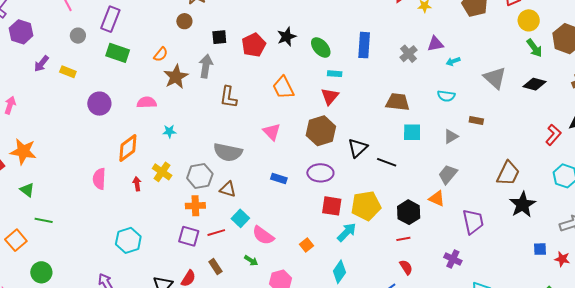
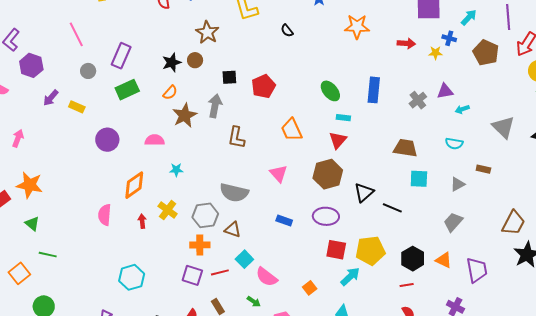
black star: (287, 37) -> (172, 63), moved
green rectangle: (118, 53) -> (127, 90), turned -45
orange triangle: (437, 198) -> (444, 260), moved

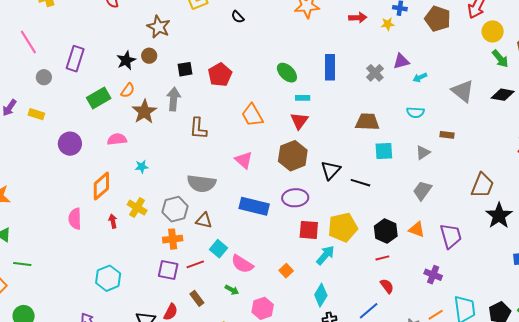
green rectangle: (127, 90) -> (99, 98), moved
blue rectangle: (284, 221) -> (254, 206), size x1.8

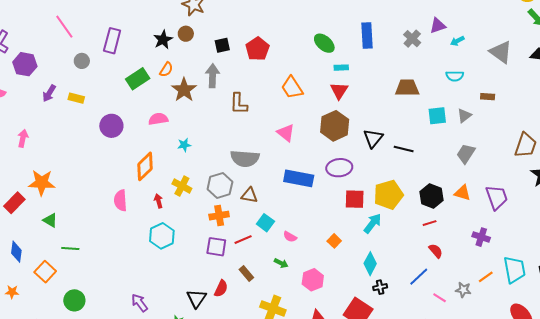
cyan square: (384, 151) -> (437, 116), moved
pink semicircle: (242, 264) -> (290, 237), size x0.6
cyan hexagon: (108, 278) -> (162, 236), moved

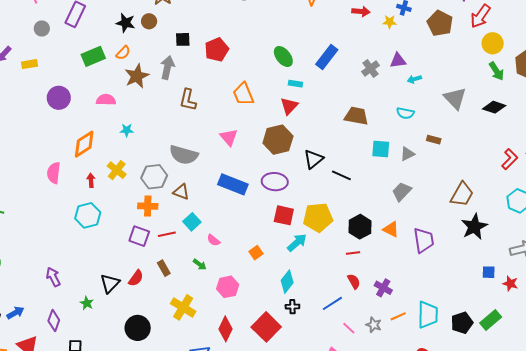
blue rectangle: (367, 35) -> (327, 57), turned 30
black star: (163, 40) -> (126, 23), turned 30
yellow rectangle: (76, 98) -> (29, 64), turned -35
purple cross: (481, 237) -> (383, 288), moved

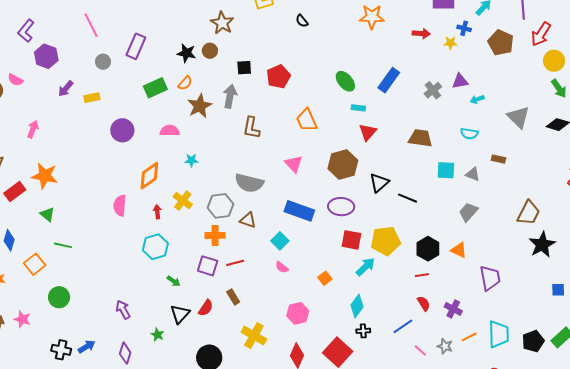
red triangle: (289, 106) -> (368, 132), moved
gray triangle: (407, 154) -> (473, 174), turned 49
cyan square: (192, 222) -> (280, 241), moved
purple trapezoid: (424, 240) -> (490, 278), moved
green arrow: (200, 264) -> (174, 281), moved

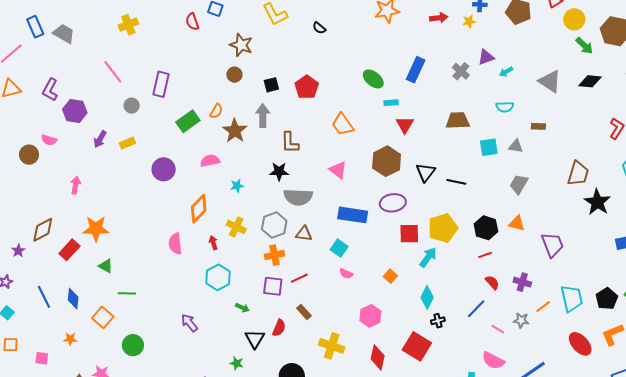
black star: (187, 53) -> (279, 171), moved
purple arrow: (123, 310) -> (189, 323), moved

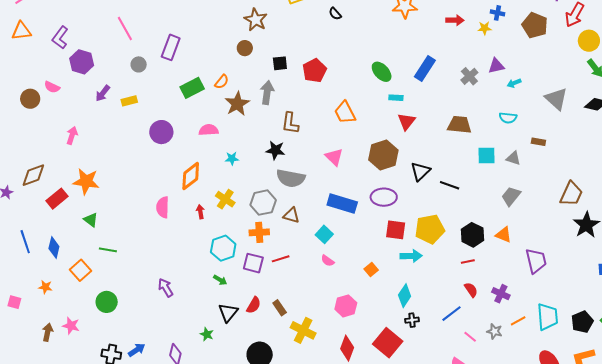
cyan arrow: (428, 257) -> (411, 256), turned 45
cyan hexagon: (218, 277) -> (223, 248), moved
brown rectangle: (304, 312) -> (280, 308), moved

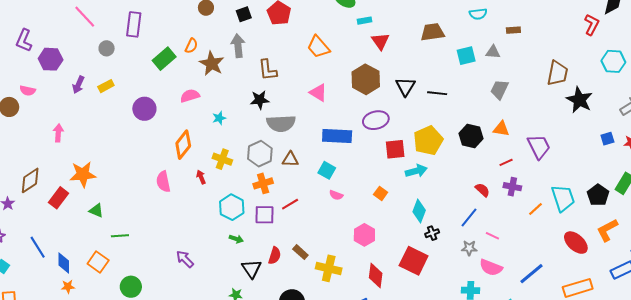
blue diamond: (54, 248) -> (64, 263), moved
red line: (468, 262) -> (506, 162), moved
gray star: (494, 331) -> (469, 248), moved

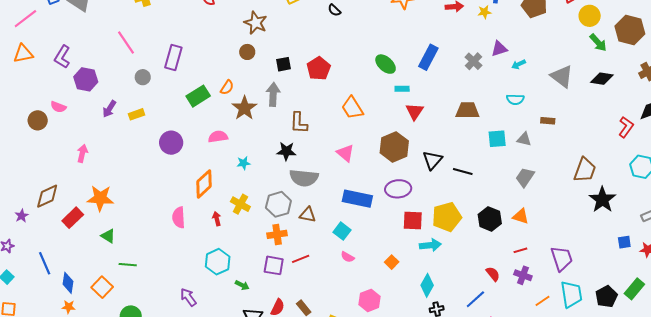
purple trapezoid: (539, 147) -> (562, 258), moved
cyan hexagon: (232, 207) -> (218, 262), moved

